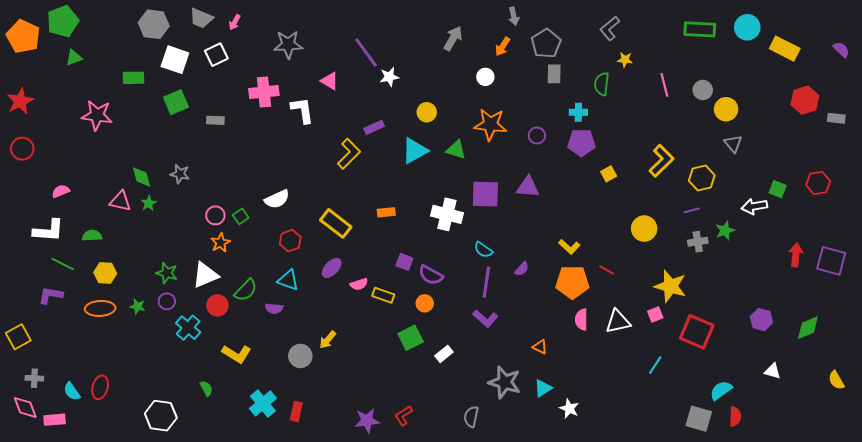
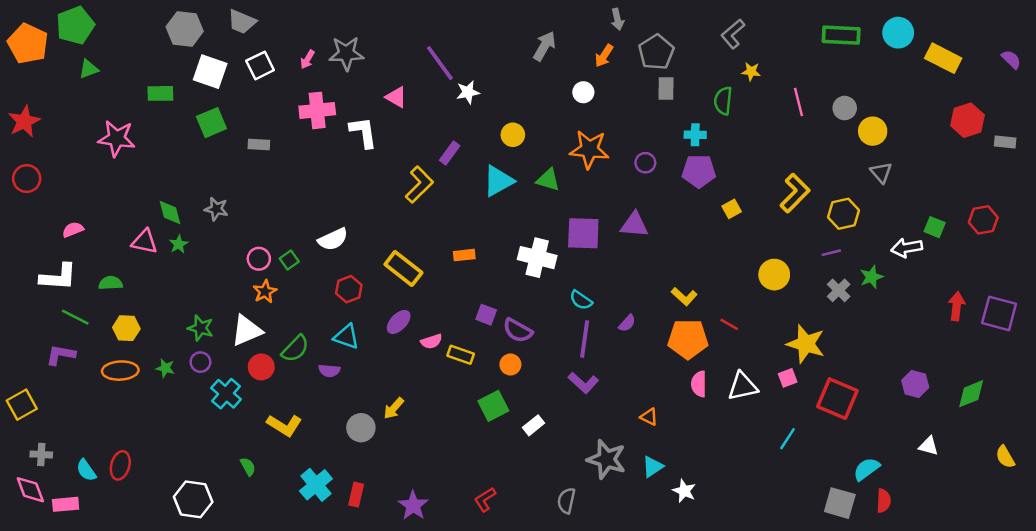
pink arrow: (235, 22) -> (307, 59), moved
purple rectangle: (374, 127) -> (450, 153), turned -30
gray cross: (698, 242) -> (839, 290), turned -36
purple star: (367, 421) -> (413, 506), moved, turned -30

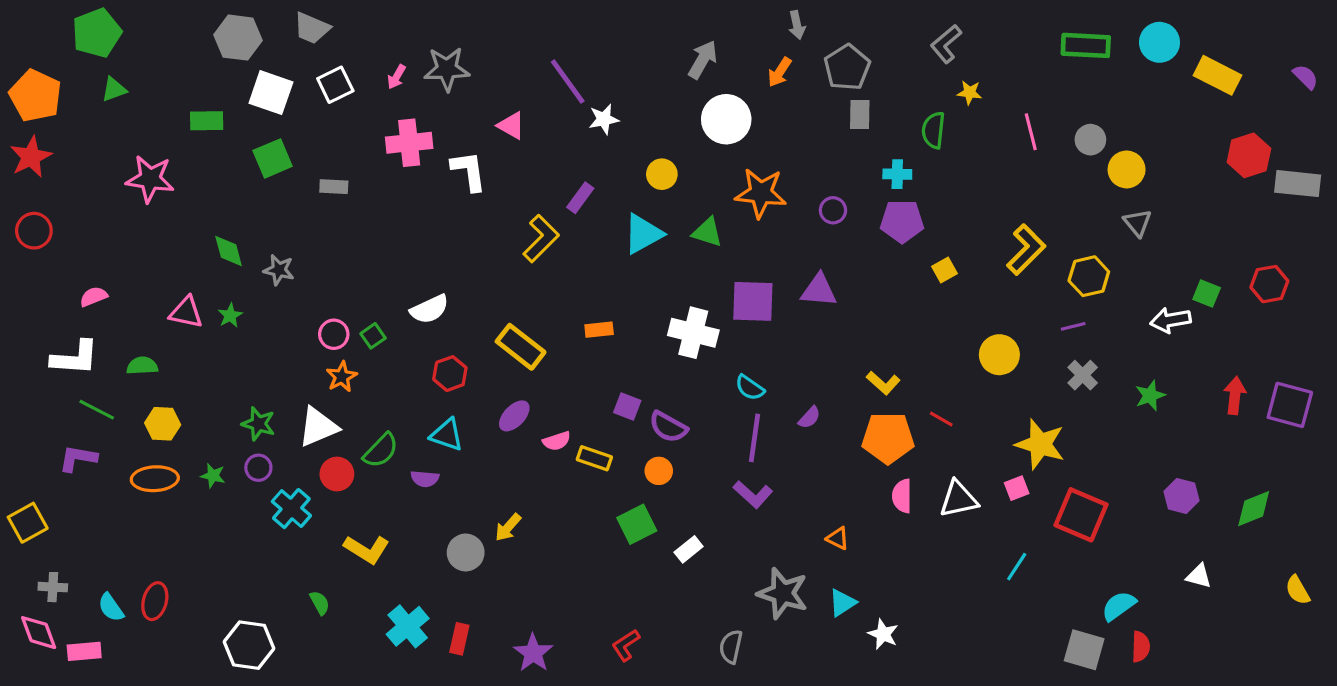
orange pentagon: (28, 44) -> (36, 96), moved
white circle: (583, 92) -> (726, 119), moved, size x1.8
gray rectangle: (1005, 142) -> (1298, 184), size x1.6
green diamond: (170, 213) -> (229, 251), moved
green star: (871, 277) -> (1150, 396), moved

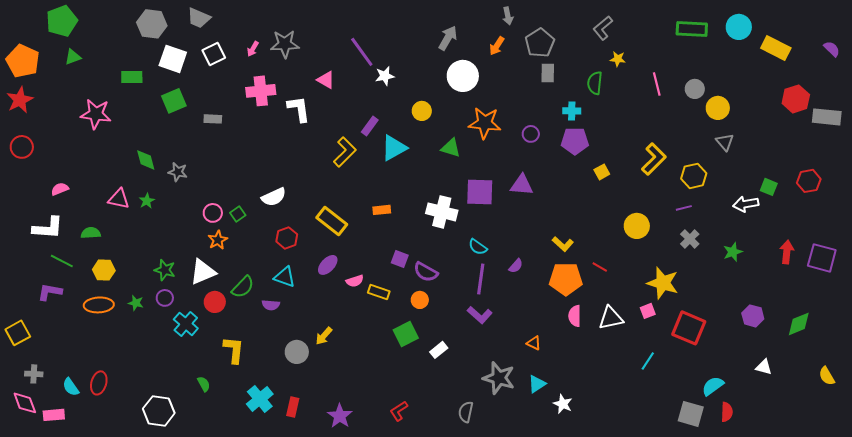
cyan triangle: (643, 234) -> (394, 148), moved
yellow L-shape: (367, 549) -> (234, 350), turned -116

